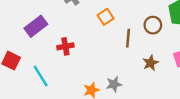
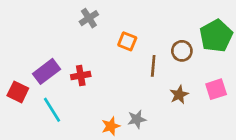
orange square: (106, 17) -> (127, 41), turned -35
purple rectangle: (36, 26) -> (47, 71), moved

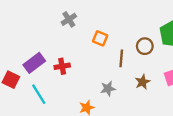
gray star: (137, 119) -> (108, 89), moved

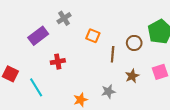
purple rectangle: (34, 63) -> (38, 36), moved
gray star: (108, 89) -> (108, 91), moved

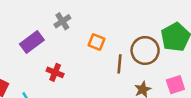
brown circle: (134, 43) -> (145, 50), size x1.5
red cross: (58, 62) -> (55, 72), turned 32

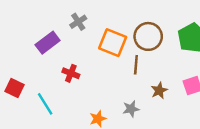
orange square: (96, 42) -> (113, 43), size x1.6
brown circle: (145, 50) -> (148, 36), moved

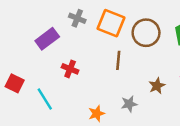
gray cross: (78, 22) -> (77, 18), turned -35
orange square: (113, 43) -> (111, 23), moved
brown line: (136, 65) -> (118, 60), moved

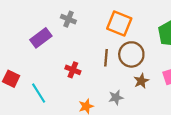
orange square: (111, 23) -> (119, 24), moved
brown circle: (146, 33) -> (131, 54), moved
red cross: (70, 69) -> (73, 70), moved

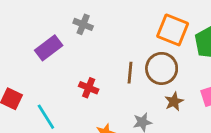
orange square: (119, 24) -> (173, 30), moved

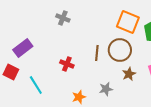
purple rectangle: (49, 48) -> (23, 48), moved

